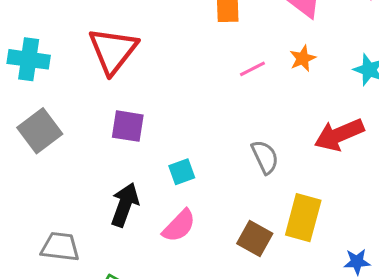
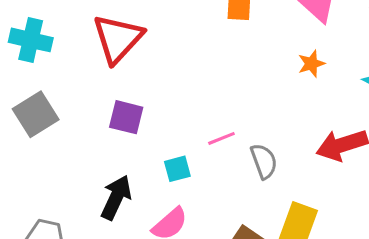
pink line: (252, 69) -> (221, 138), moved

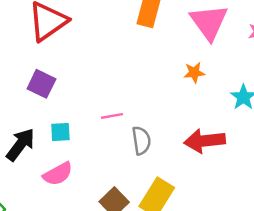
cyan square: (177, 169) -> (60, 132), moved

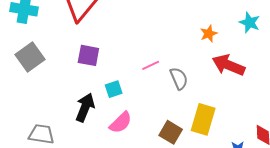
orange star: (194, 73) -> (209, 34), moved
red arrow: (205, 141) -> (228, 65), turned 44

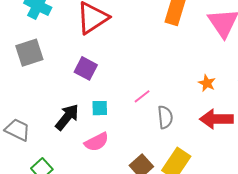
orange star: (209, 34) -> (207, 83), turned 30
pink line: (151, 65) -> (142, 96), turned -30
red arrow: (228, 65) -> (216, 119), turned -40

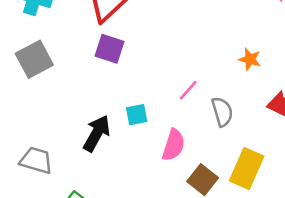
purple square: (86, 68) -> (109, 49), moved
orange star: (207, 83) -> (250, 59), moved
pink semicircle: (97, 142) -> (173, 145), moved, turned -35

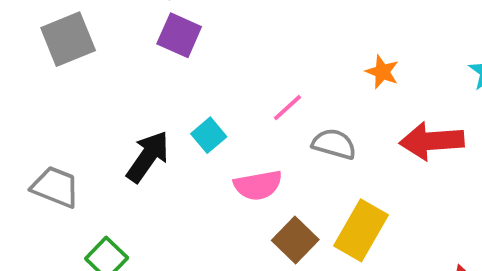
gray semicircle: (222, 112) -> (334, 144), turned -64
cyan square: (137, 115) -> (209, 135), turned -35
pink semicircle: (173, 145) -> (258, 185), turned 56

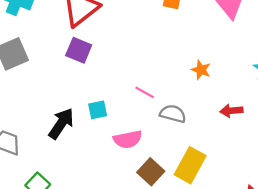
pink line: (288, 108) -> (145, 92), turned 72
cyan square: (209, 135) -> (98, 110), turned 30
red arrow: (432, 141) -> (231, 111), size x0.6

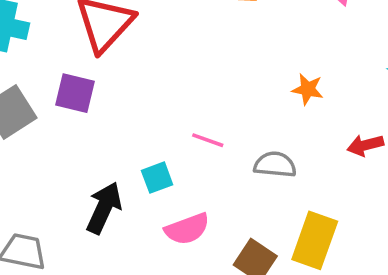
purple square: (79, 50) -> (75, 93), moved
pink line: (145, 92) -> (208, 140), moved
pink semicircle: (128, 139) -> (187, 229), moved

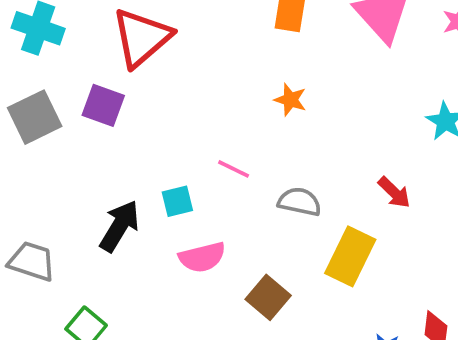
orange star: (308, 89) -> (290, 100), moved
red arrow: (365, 145) -> (394, 192), turned -128
yellow rectangle: (315, 240) -> (350, 256), moved

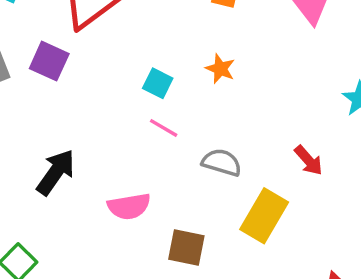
cyan square: (177, 201) -> (158, 83), moved, turned 36
brown square: (268, 297) -> (186, 247), turned -33

